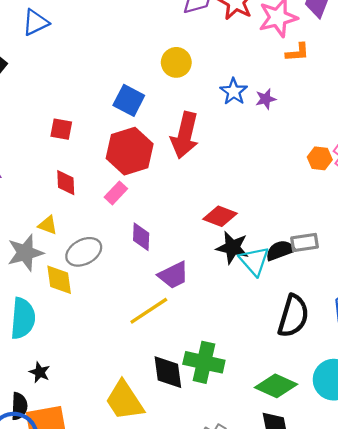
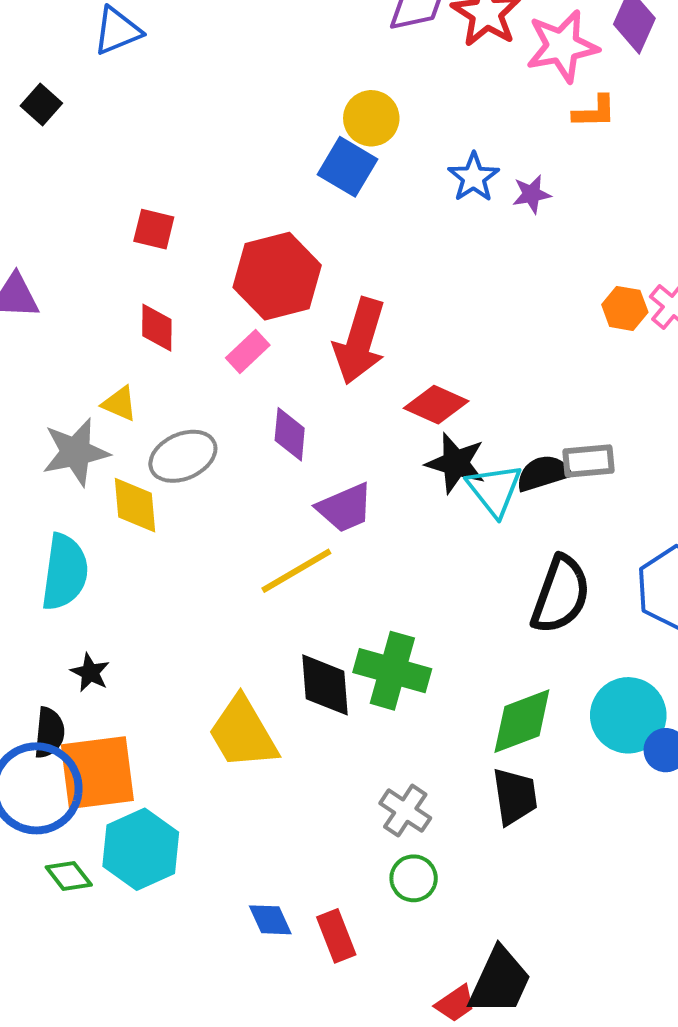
blue square: (129, 100) -> (348, 167), moved
red arrow: (185, 135) -> (360, 341), moved
green diamond: (276, 386) -> (522, 721), turned -48

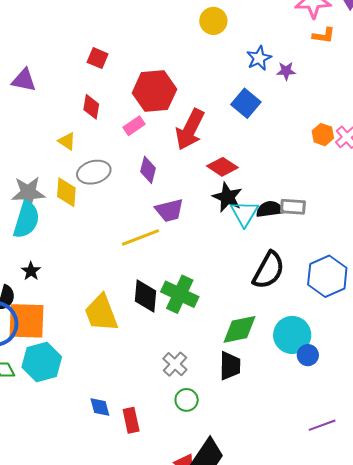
blue square: (348, 167) -> (246, 103), moved
gray star: (76, 452) -> (28, 193), moved
green circle: (414, 878) -> (187, 400), moved

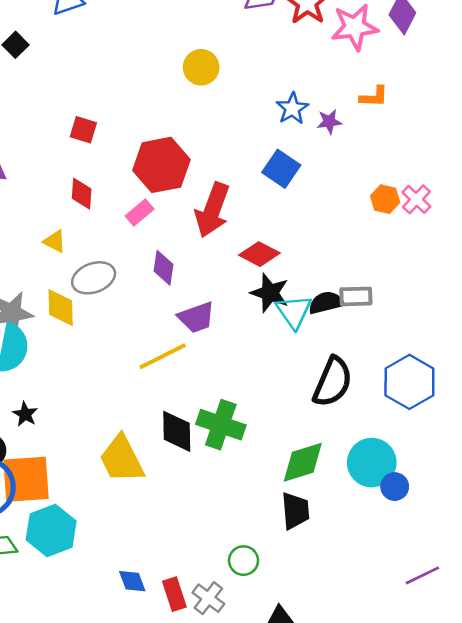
yellow circle: (213, 21) -> (201, 67), moved
orange L-shape: (324, 35) -> (374, 97), moved
gray cross: (175, 364) -> (208, 598), moved

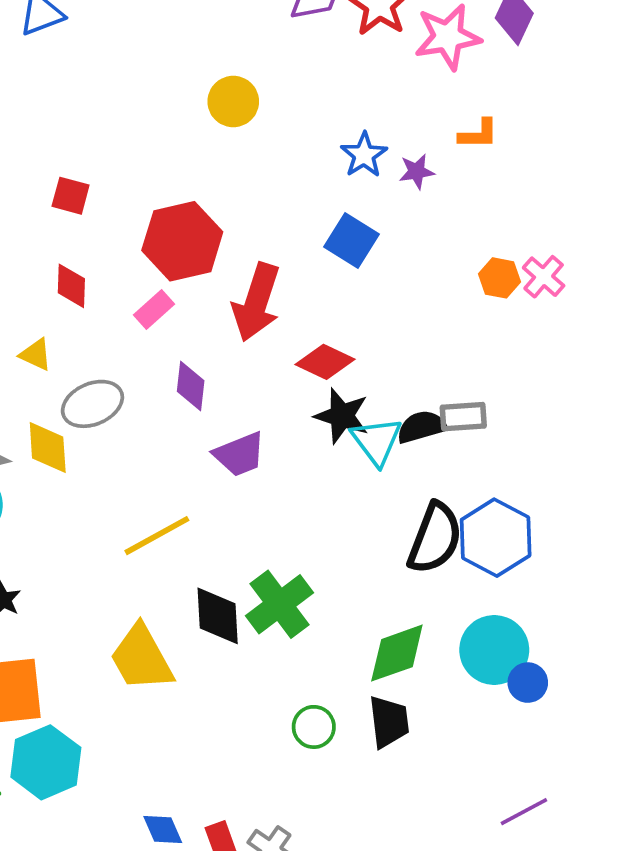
yellow line: (163, 356) -> (157, 536), moved
blue hexagon: (409, 382) -> (496, 538), moved
green cross: (221, 425) -> (279, 604), turned 36
green circle: (244, 561) -> (314, 727), moved
purple line: (422, 575) -> (524, 812), moved

